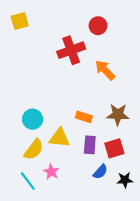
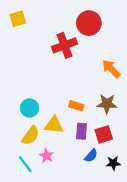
red circle: (98, 26) -> (89, 23), size x1.5
orange arrow: (105, 70) -> (111, 69), moved

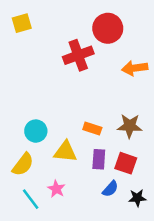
orange arrow: (111, 69) -> (135, 68), moved, turned -54
red square: (104, 134) -> (126, 163), turned 36
yellow semicircle: (31, 136) -> (23, 164), moved

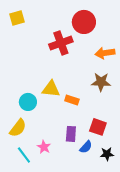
brown star: (130, 126) -> (101, 82), moved
yellow triangle: (65, 152) -> (51, 89), moved
purple rectangle: (99, 159) -> (71, 134), moved

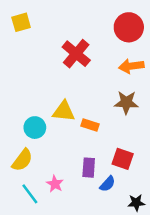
red circle: (84, 22) -> (129, 27), moved
red cross: (61, 43) -> (76, 54), turned -30
black star: (107, 154) -> (136, 203), moved

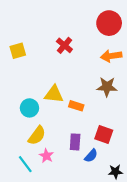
yellow square: (21, 22) -> (18, 51), moved
red cross: (76, 54) -> (64, 45), size x0.7
yellow semicircle: (22, 160) -> (37, 136), moved

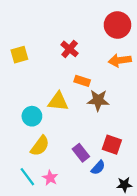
brown star: (107, 87) -> (98, 100), moved
orange rectangle: (76, 106) -> (82, 81), moved
purple rectangle: (75, 142) -> (81, 153), turned -42
pink star: (46, 156) -> (50, 178), moved

